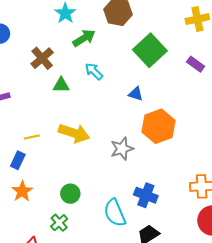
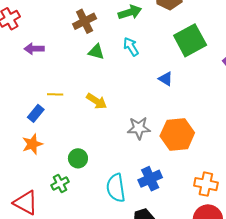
orange hexagon: (159, 126) -> (177, 134), moved
yellow arrow: (74, 133) -> (97, 101), size x0.7
blue cross: (146, 195) -> (150, 179), turned 30

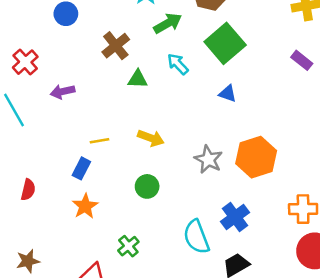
green square: (190, 40) -> (225, 43), moved
gray star: (139, 128) -> (208, 159), turned -30
green circle: (78, 158) -> (147, 186), moved

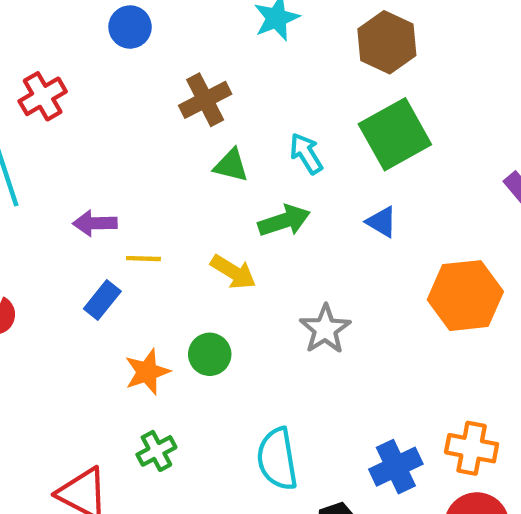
green arrow: (168, 23) -> (284, 221), moved
purple arrow: (63, 92) -> (95, 223), moved
orange hexagon: (256, 157) -> (465, 296), moved
orange star: (85, 206) -> (147, 372), moved
blue cross: (235, 217) -> (396, 467), moved

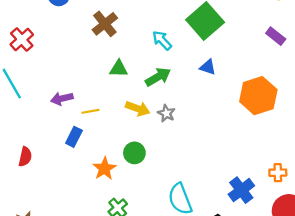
green triangle: (231, 165) -> (119, 69), moved
gray star: (325, 329) -> (166, 113), moved, size x0.7
orange cross: (472, 448) -> (278, 173), size x0.7

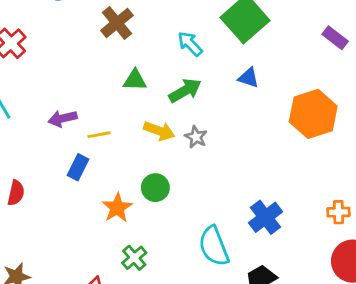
blue cross: (241, 190) -> (265, 217), moved

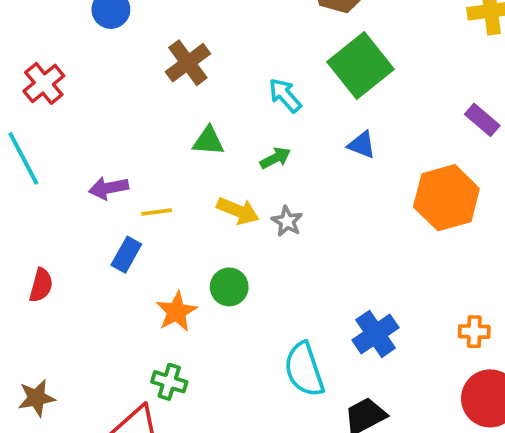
purple rectangle: (335, 38) -> (482, 120), moved
green arrow: (185, 91) -> (275, 158), size x0.7
green cross: (134, 258) -> (169, 382), moved, turned -35

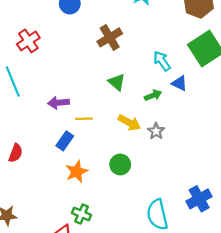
green triangle: (208, 141) -> (117, 82), turned 30
blue triangle: (362, 145) -> (179, 83), moved
orange star: (176, 312) -> (77, 172), moved

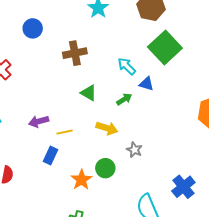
brown cross: (110, 37) -> (75, 53), turned 30
gray star: (156, 131) -> (134, 150), moved
orange star: (77, 172) -> (81, 180), moved

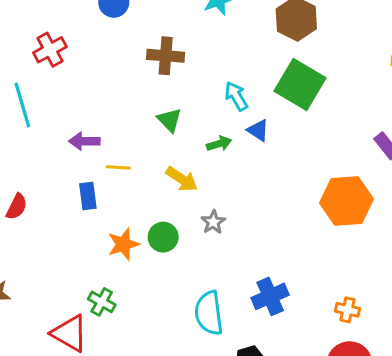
green square: (165, 48) -> (300, 85), turned -32
blue rectangle: (51, 155) -> (88, 196), turned -48

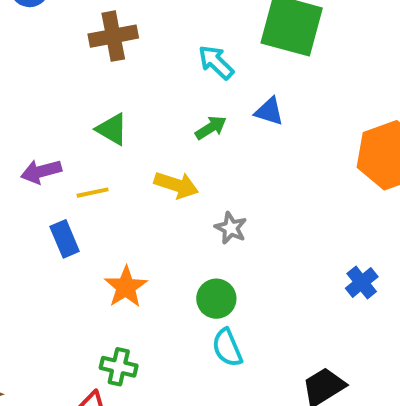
green triangle: (169, 120) -> (112, 129), moved
blue triangle: (258, 130) -> (269, 111), moved
green circle: (163, 237) -> (216, 299), moved
blue cross: (270, 296) -> (362, 283), moved, size x0.7
cyan semicircle: (209, 313) -> (227, 348), moved, size x0.7

